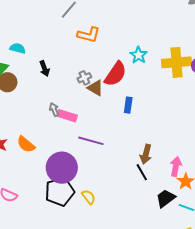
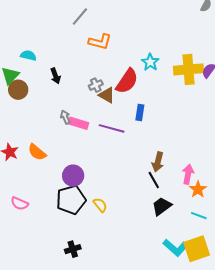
purple line: (91, 141) -> (112, 128), moved
purple circle: (62, 168) -> (73, 176), size x0.7
black trapezoid: (166, 198) -> (162, 206), moved

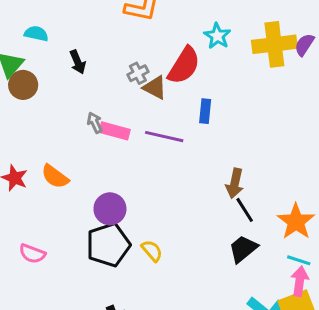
pink arrow: (188, 174) -> (300, 281), moved
black line: (154, 180) -> (245, 210), moved
orange star: (198, 189) -> (296, 221), size x1.4

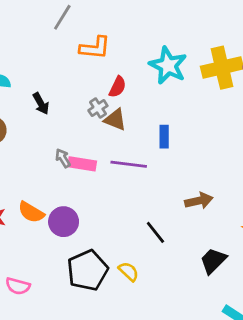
cyan star: (217, 36) -> (168, 65), size x1.5
red semicircle: (184, 66) -> (118, 87), moved, size x0.6
brown arrow: (235, 183) -> (199, 201), turned -108
purple circle: (110, 209) -> (64, 222), moved
black line: (245, 210) -> (155, 232), moved

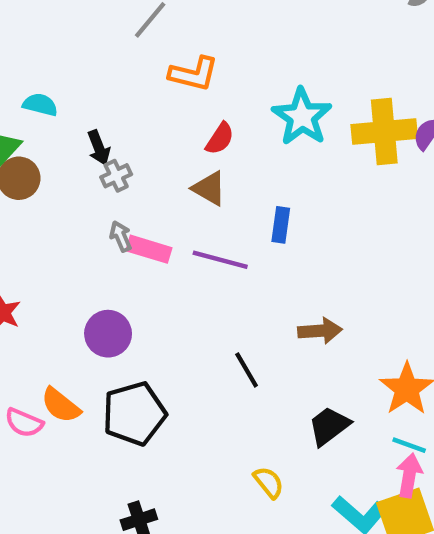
gray cross: (98, 108) -> (116, 176), moved
orange semicircle: (31, 212) -> (61, 405), moved
yellow semicircle: (129, 272) -> (269, 482), moved

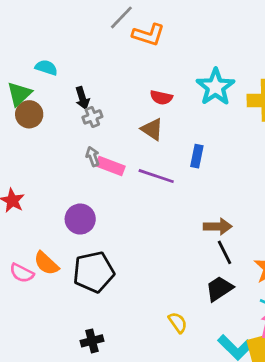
orange L-shape: (194, 74) -> (148, 35), moved
red semicircle: (220, 139) -> (161, 97), turned 65
black line: (247, 370) -> (224, 252), moved

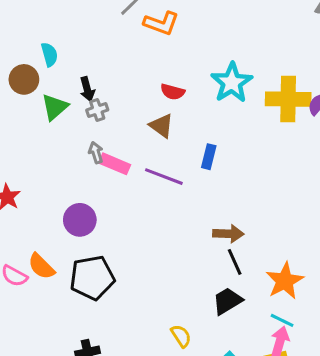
cyan semicircle: (46, 68) -> (49, 55), turned 55
green triangle: (19, 94) -> (55, 107), moved
brown circle: (29, 114) -> (24, 79), moved

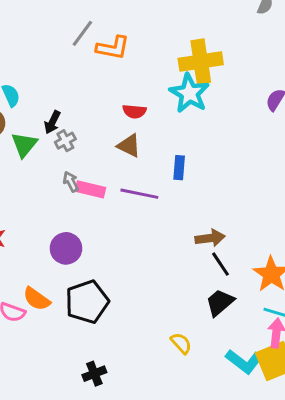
black arrow: (87, 89) -> (52, 122), turned 50
yellow cross: (288, 99) -> (201, 62), moved

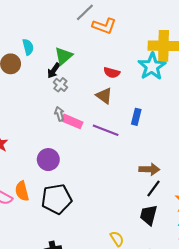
gray cross: (65, 141) -> (60, 85), turned -32
green triangle: (24, 145) -> (64, 56), moved
black line: (220, 264) -> (154, 188), turned 60
orange semicircle: (37, 299) -> (22, 191), turned 30
black trapezoid: (220, 302) -> (149, 215), turned -45

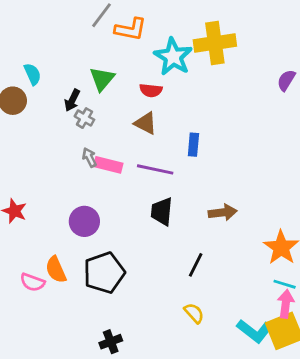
green triangle: (64, 56) -> (102, 79), moved
cyan star: (152, 66) -> (173, 57), moved
black line: (154, 188) -> (196, 265), moved
black trapezoid: (149, 215) -> (162, 212), moved

